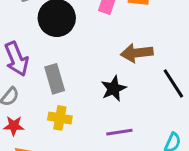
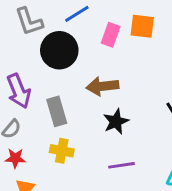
brown arrow: (137, 53) -> (102, 86), moved

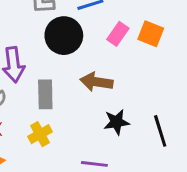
black star: (116, 122) -> (116, 122), moved
yellow cross: (62, 151) -> (40, 134), turned 35

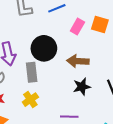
black circle: (64, 36) -> (44, 48), moved
brown arrow: (96, 82) -> (78, 61), moved

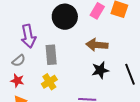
black circle: (44, 48) -> (65, 17), moved

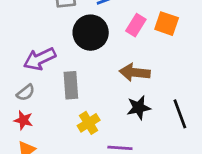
purple arrow: (28, 36) -> (40, 59), turned 75
yellow cross: (49, 82) -> (89, 123), moved

